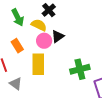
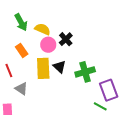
black cross: (49, 10) -> (66, 39), moved
black triangle: (58, 36) -> (59, 67), moved, turned -40

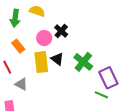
green arrow: (21, 22) -> (15, 18), turned 42
yellow semicircle: (43, 29) -> (37, 11), moved
green cross: (85, 72) -> (83, 62), turned -30

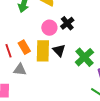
orange rectangle: (18, 46) -> (24, 47), moved
gray triangle: (21, 84) -> (20, 70), turned -32

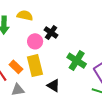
black triangle: (59, 50) -> (53, 86), moved

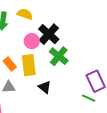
black cross: (51, 32) -> (49, 34), size x1.5
green cross: (77, 61) -> (59, 56), moved

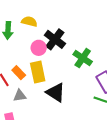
green cross: (59, 56) -> (83, 58), moved
black triangle: (45, 87) -> (56, 93), size x1.5

